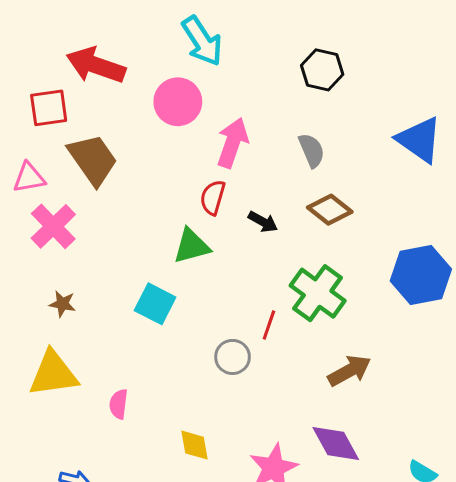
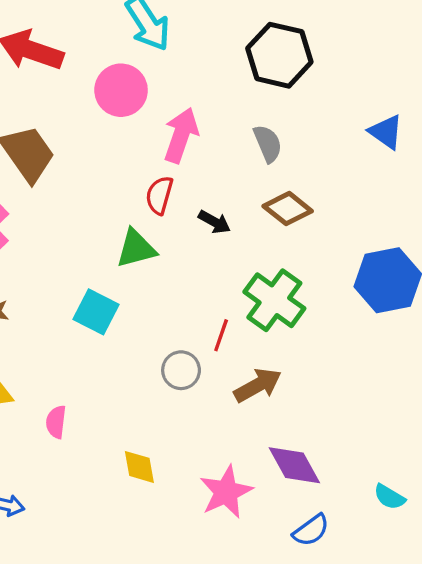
black hexagon: (322, 70) -> (279, 55), size x1.4
blue triangle: (419, 140) -> (386, 132), size x0.7
brown arrow: (349, 371) -> (258, 385), moved

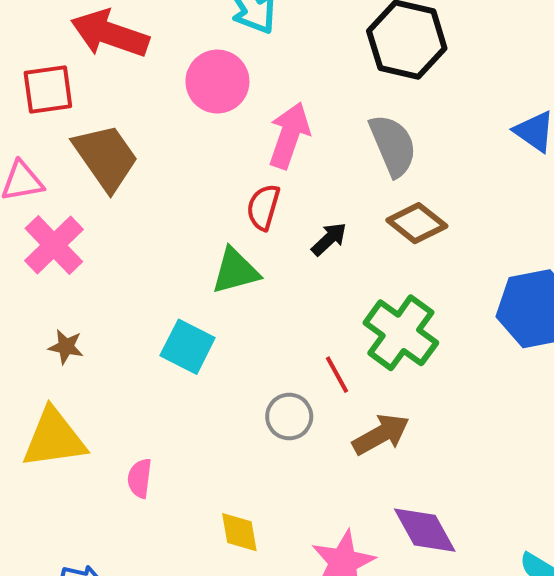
gray semicircle: (268, 144) -> (393, 145), size x1.4
black arrow: (214, 222) -> (329, 239), turned -72
red line: (221, 335) -> (337, 375), turned -48

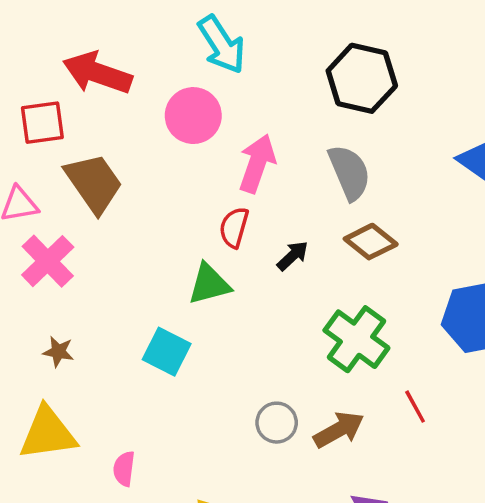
red line: (337, 375) -> (415, 407), moved
gray circle: (289, 417) -> (277, 423), moved

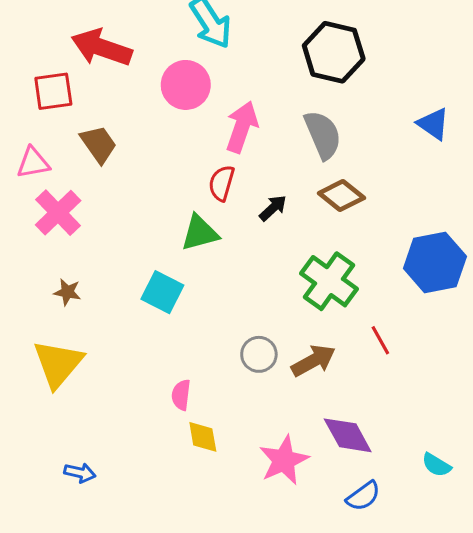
brown trapezoid: (94, 183) -> (99, 144), size x0.7
yellow triangle: (48, 433) -> (58, 364), turned -42
pink semicircle: (124, 469) -> (181, 395), moved

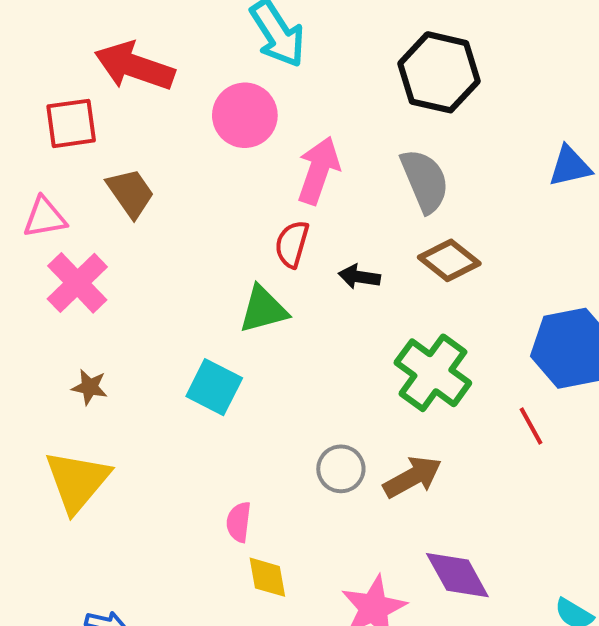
blue triangle: (433, 124) -> (570, 166), turned -48
black arrow: (273, 208) -> (359, 277), turned -128
red line: (380, 340) -> (531, 426), moved

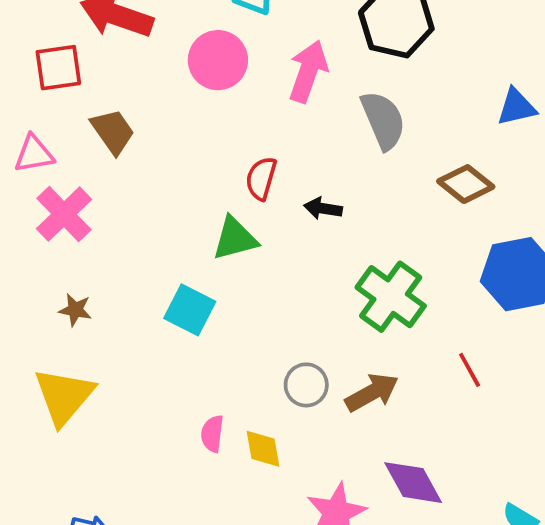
pink arrow: (318, 170) -> (308, 71), moved
brown diamond: (449, 260) -> (466, 184), moved
red line: (531, 426) -> (470, 370), moved
yellow diamond: (267, 577) -> (263, 449), moved

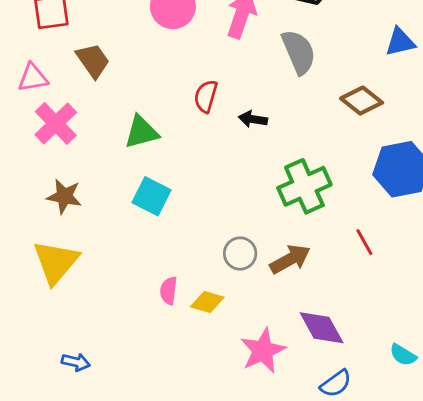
green triangle: (235, 238) -> (141, 132), moved
green cross: (391, 297) -> (304, 186), turned 30
brown star: (75, 310) -> (64, 196), size x1.4
yellow diamond: (263, 449) -> (207, 302), turned -64

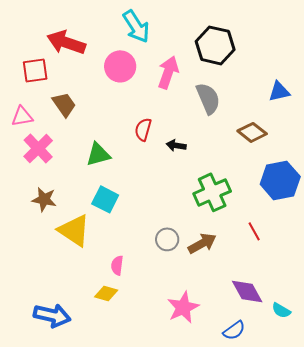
yellow triangle: (56, 262) -> (74, 230), moved, turned -36
yellow diamond: (207, 302) -> (106, 293), moved
purple diamond: (322, 328) -> (247, 291), moved
blue arrow: (76, 362) -> (52, 315), size x1.8

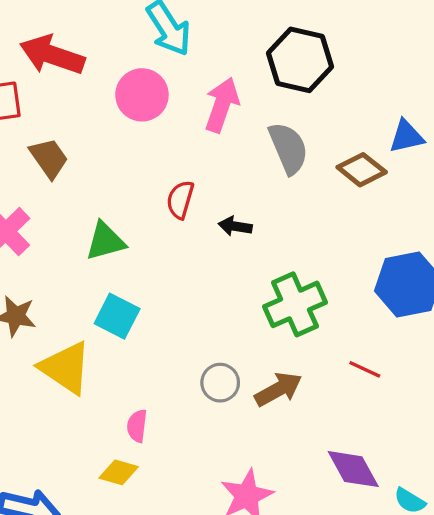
brown diamond: (252, 132) -> (362, 170), moved
red line: (254, 231) -> (365, 369), turned -36

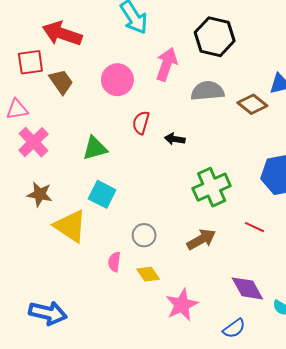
pink circle: (142, 95) -> (117, 80), moved
gray semicircle: (288, 148) -> (207, 91), turned -72
brown trapezoid: (49, 158) -> (61, 82), moved
gray circle: (220, 383) -> (144, 235), moved
yellow diamond: (119, 472) -> (148, 274), moved, turned 40

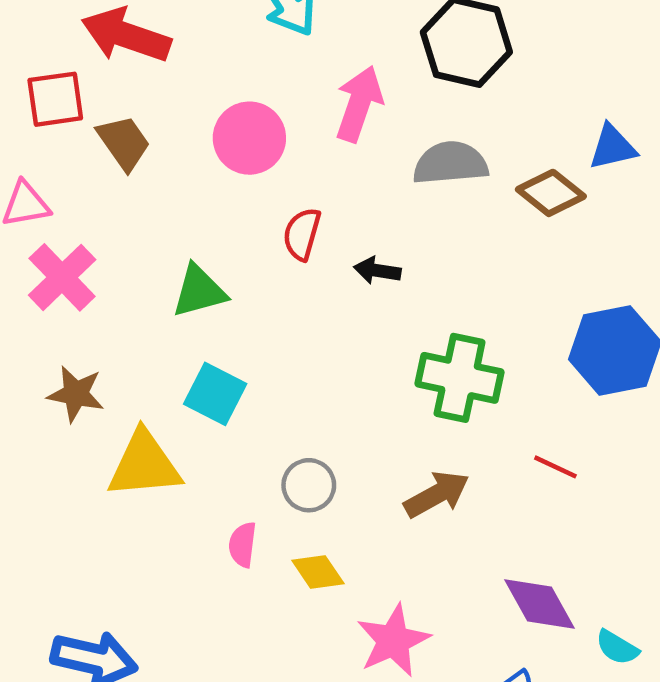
green cross: (212, 187) -> (460, 378), turned 36
yellow triangle: (70, 226) -> (144, 465), turned -39

